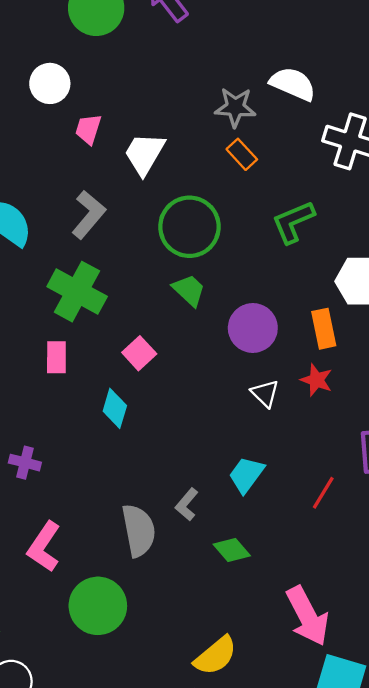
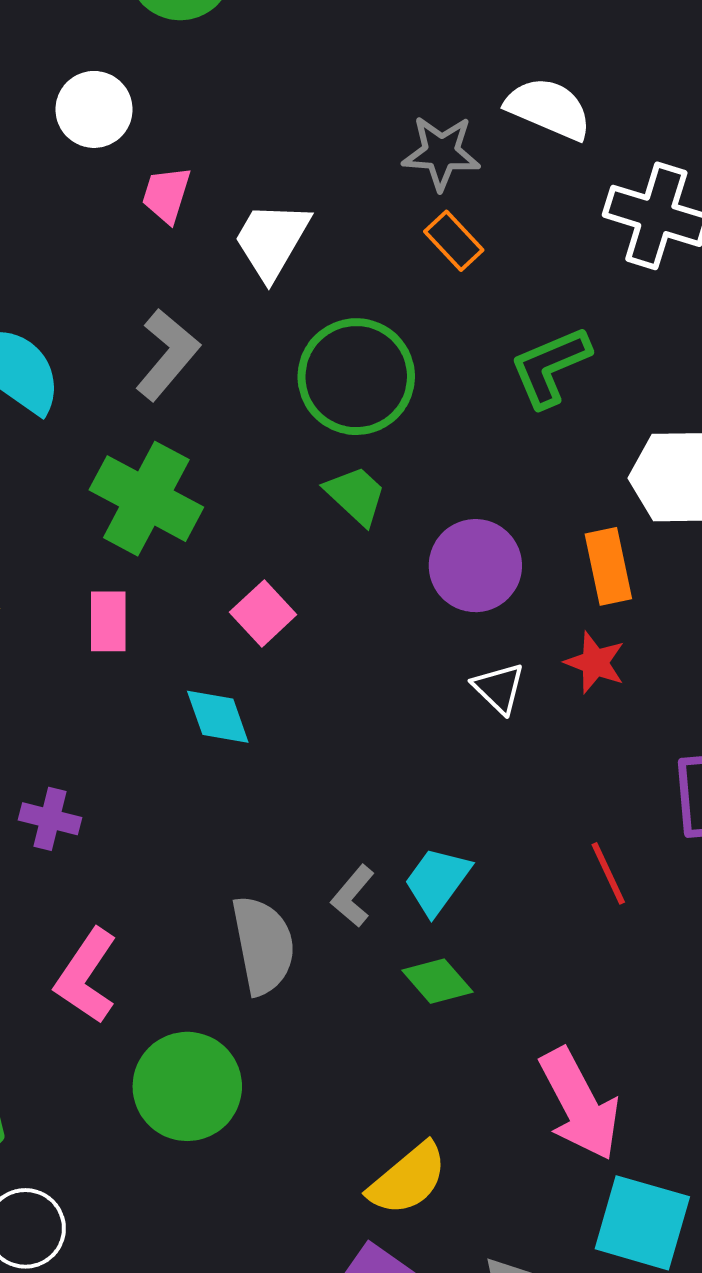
cyan diamond: (115, 408) -> (218, 717), turned -36
cyan trapezoid: (246, 475) -> (437, 881), moved
red line: (323, 493) -> (608, 873), turned -56

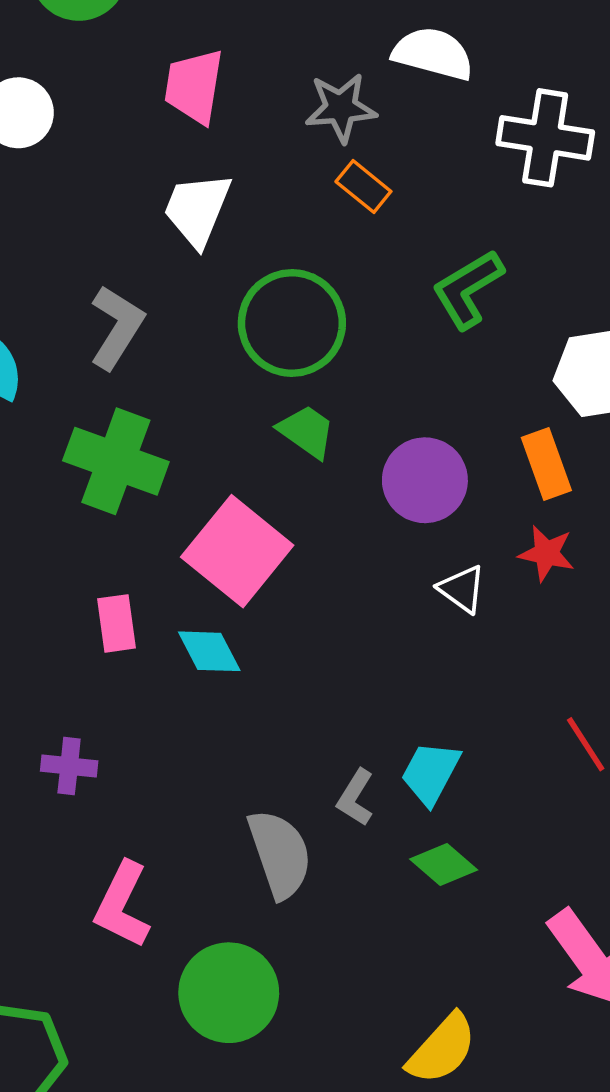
pink trapezoid: (166, 195) -> (194, 86), moved, size x1.4
pink square: (263, 613) -> (237, 551), size x1.8
pink rectangle: (108, 621) -> (117, 623), moved

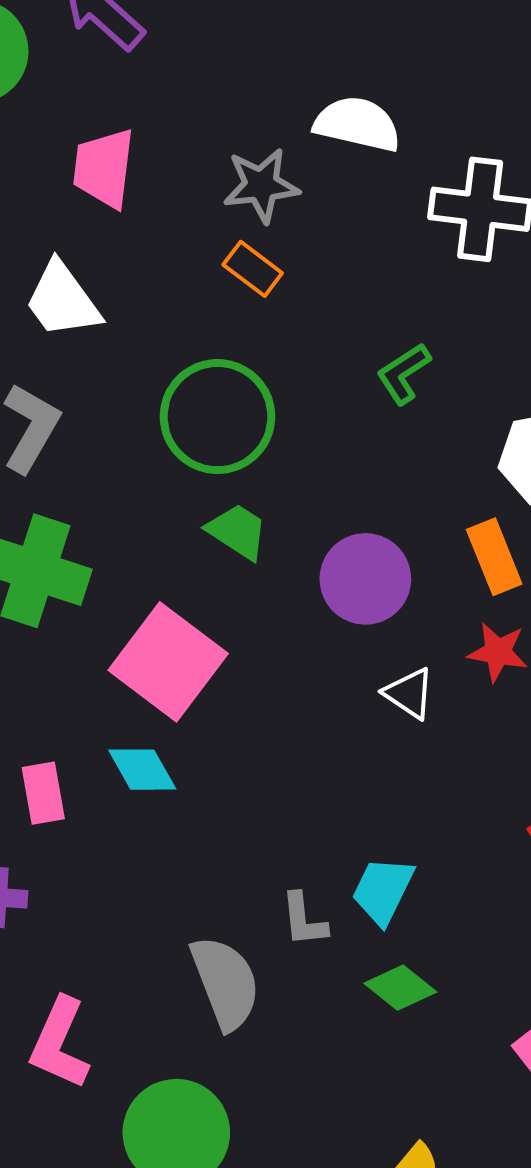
orange rectangle: (363, 186) -> (253, 269), moved
white trapezoid: (197, 209) -> (62, 300), moved, turned -56
green L-shape: (468, 289) -> (404, 374), size x0.7
pink rectangle: (117, 623) -> (43, 793), moved
gray L-shape: (355, 798) -> (304, 920), turned -36

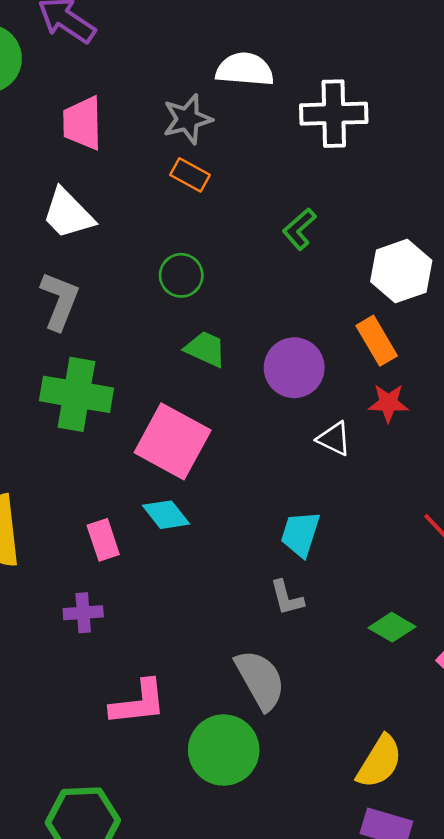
green circle: (217, 417) -> (181, 275), size x0.6
cyan trapezoid: (383, 891) -> (300, 534), moved
gray semicircle: (225, 983) -> (260, 680), moved
green diamond: (400, 988) -> (392, 627), moved
pink L-shape: (60, 1043) -> (138, 703), turned -112

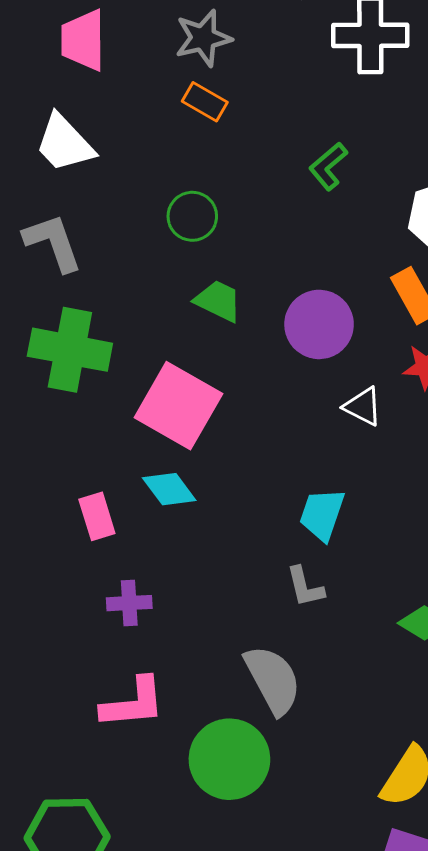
gray L-shape: (60, 301) -> (53, 242), turned -42
purple cross: (83, 613) -> (129, 603), moved

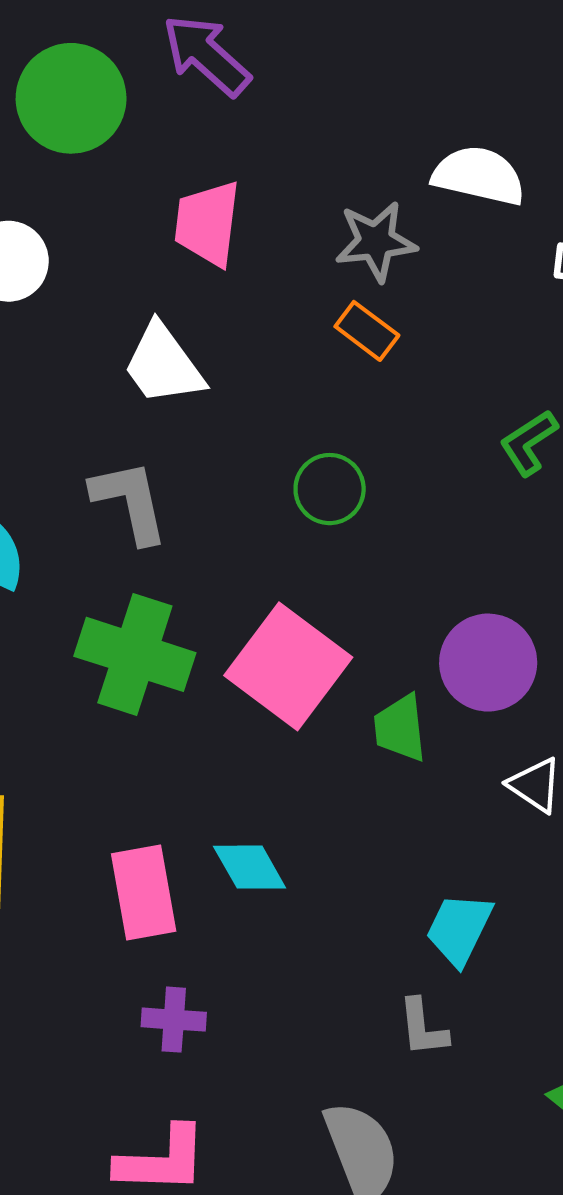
green trapezoid: (218, 301) -> (400, 728), moved, turned -129
pink square: (178, 406) -> (288, 666), moved
pink rectangle: (97, 516) -> (144, 893), size x1.4

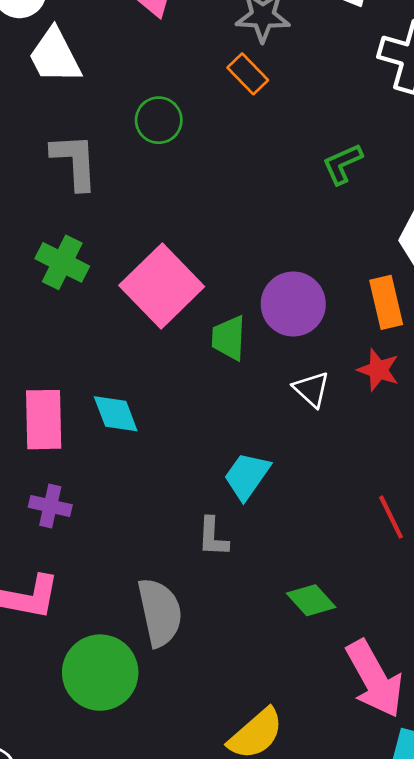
white trapezoid: (163, 365) -> (55, 56), moved
green circle: (330, 489) -> (159, 120), moved
green cross: (135, 654) -> (62, 262), size x0.7

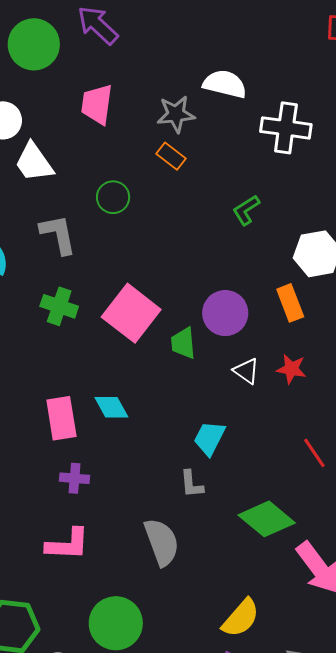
red star: (378, 370) -> (291, 369), moved
green diamond: (311, 600) -> (267, 519), size x1.6
green circle: (100, 673) -> (116, 623), moved

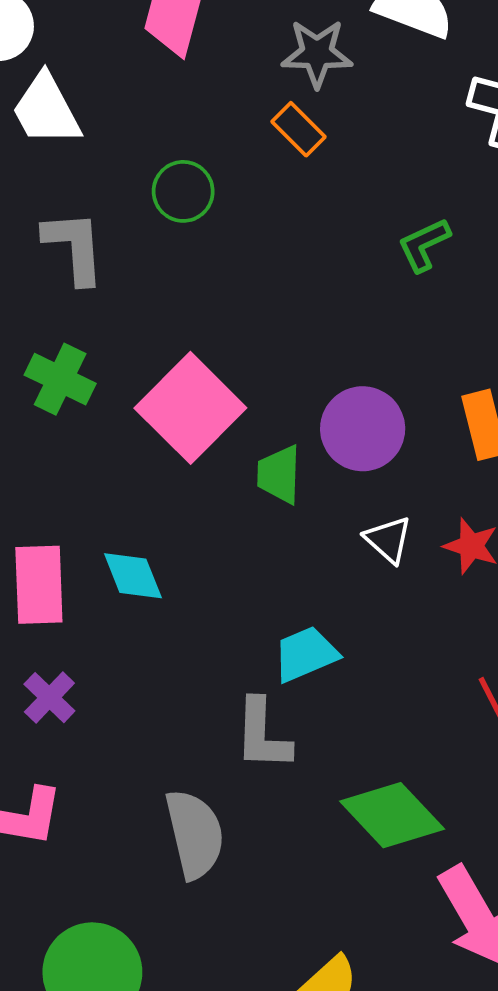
cyan trapezoid: (209, 438) -> (306, 654), turned 33
purple cross: (75, 478) -> (49, 698), turned 32
gray L-shape: (192, 484) -> (262, 734), size x1.4

